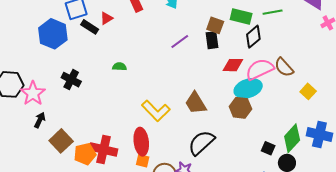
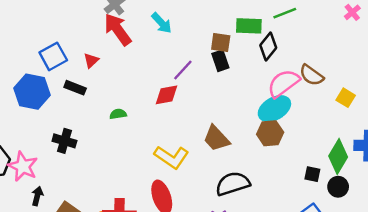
black rectangle: (90, 27) -> (75, 88), moved
red diamond: (233, 65) -> (167, 95), moved
black semicircle: (201, 143) -> (233, 184), turned 36

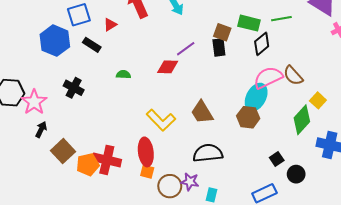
cyan ellipse: (274, 109) -> (256, 97), turned -44
green diamond: (338, 157) -> (302, 120), moved
black square: (312, 174) -> (277, 159), turned 32

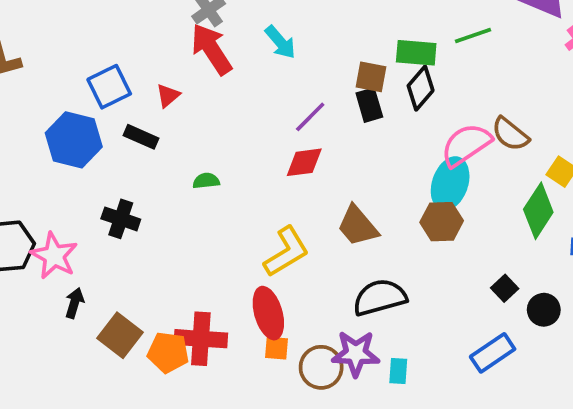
black diamond: (262, 44) -> (421, 88), moved
red diamond: (168, 67) -> (304, 162), moved
yellow L-shape: (161, 120) -> (286, 252), turned -68
orange pentagon: (88, 165) -> (168, 352), turned 30
purple star: (190, 182) -> (356, 354), size x1.4

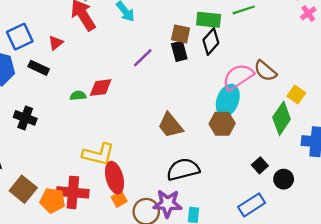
red diamond: (304, 162) -> (101, 88), moved
yellow L-shape: (286, 252) -> (98, 154), moved, turned 44
orange square: (277, 348) -> (119, 199), turned -35

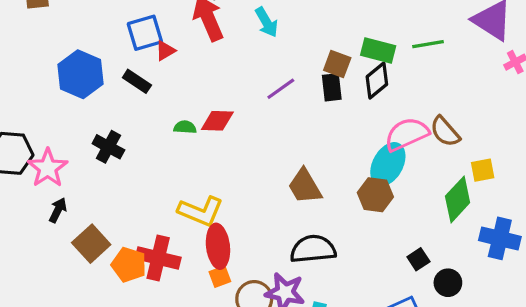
blue square: (20, 37) -> (145, 33), moved
yellow square: (296, 95) -> (483, 170), turned 36

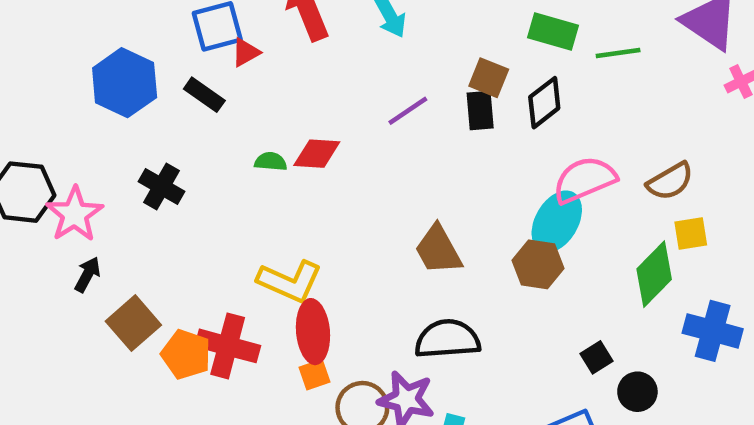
green rectangle: (378, 50) -> (553, 31), moved
brown semicircle: (445, 132) -> (670, 181), moved, turned -80

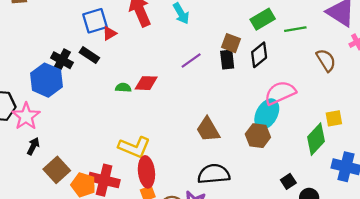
green rectangle: (553, 31) -> (263, 19), turned -45
blue hexagon: (125, 83) -> (46, 80), moved
brown semicircle: (670, 181) -> (326, 60), moved, turned -90
black cross: (161, 187) -> (62, 60), moved

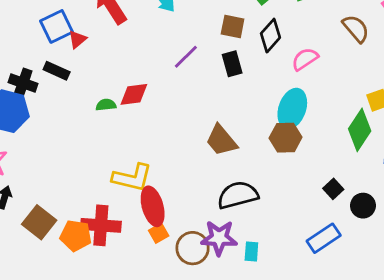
black rectangle: (227, 60) -> (232, 64), moved
pink semicircle: (280, 93) -> (305, 59), moved, size x0.7

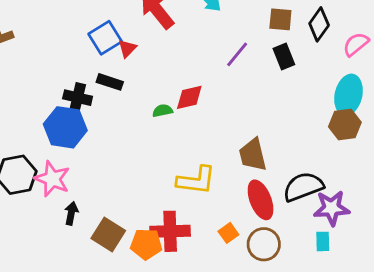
brown trapezoid: (221, 140) -> (253, 155), moved, turned 32
red ellipse: (153, 206) -> (261, 200), moved
purple star: (219, 238) -> (332, 208), moved

